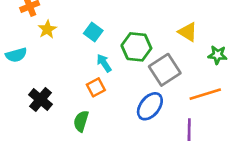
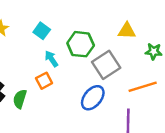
yellow triangle: (188, 32) -> (127, 31), turned -30
green semicircle: (81, 121) -> (20, 99), moved

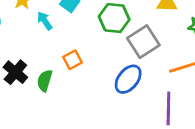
cyan arrow: (51, 59) -> (45, 21), moved

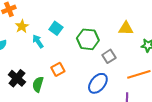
gray square: (143, 42) -> (109, 56), size x0.6

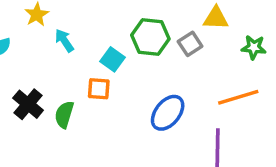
cyan square: (56, 28) -> (112, 59), moved
gray square: (109, 56) -> (190, 44), moved
orange square: (58, 69) -> (99, 89), turned 32

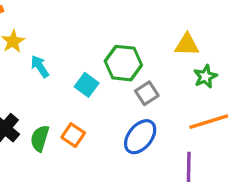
gray square: (190, 44) -> (147, 93), moved
green star: (254, 47) -> (205, 76), moved, turned -30
orange square: (99, 89) -> (73, 135), moved, turned 30

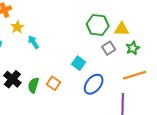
green hexagon: (123, 63) -> (98, 25), moved
cyan square: (87, 85) -> (79, 63), moved
gray square: (147, 93) -> (109, 48), moved

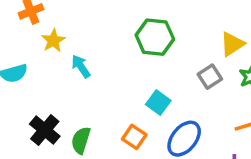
green hexagon: (98, 25) -> (155, 37), moved
yellow triangle: (122, 29) -> (232, 44), turned -35
orange square: (53, 83) -> (134, 137), moved

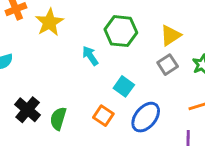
yellow star: (53, 41) -> (49, 22), moved, size x1.4
yellow triangle: (232, 44) -> (170, 35), moved
cyan arrow: (81, 66) -> (90, 56), moved

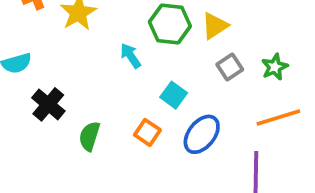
yellow triangle: (170, 35) -> (215, 26), moved
black cross: (28, 110) -> (48, 104), moved

